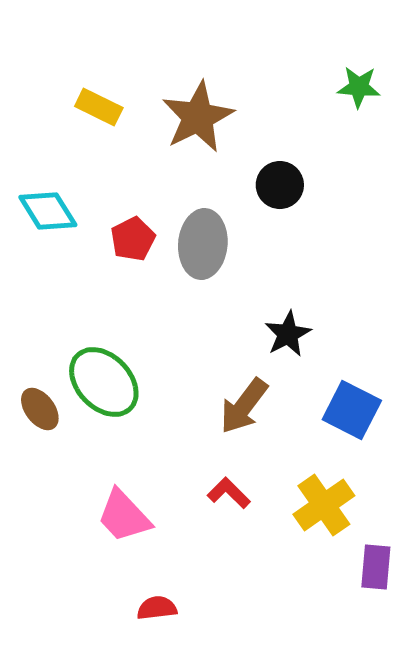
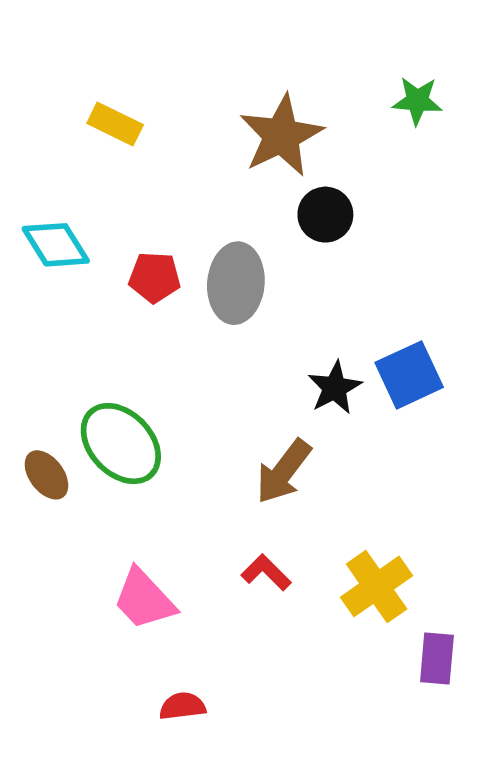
brown star: (198, 117) -> (281, 136), moved
red pentagon: (133, 239) -> (155, 277), turned 30
blue square: (352, 410) -> (409, 375), moved, turned 38

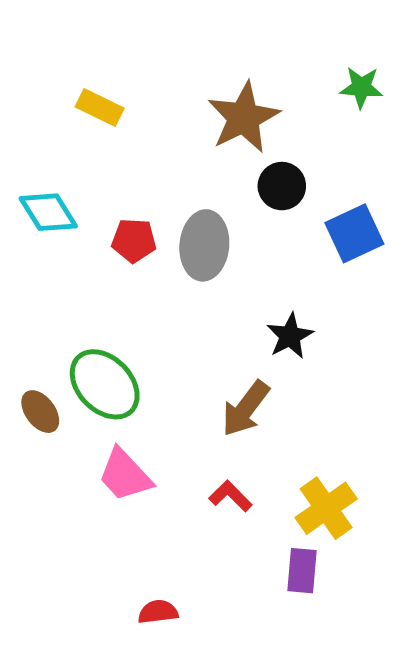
blue square: (409, 375) -> (354, 233), moved
pink trapezoid: (144, 599) -> (125, 475), moved
purple rectangle: (437, 658) -> (302, 571), moved

